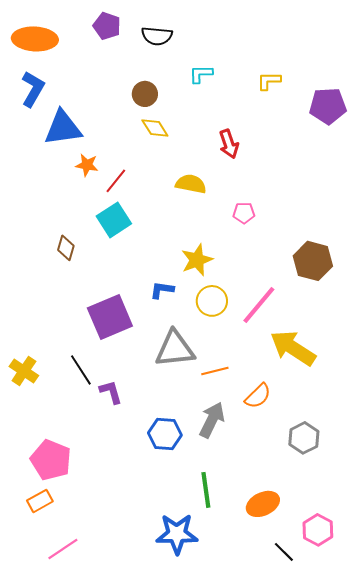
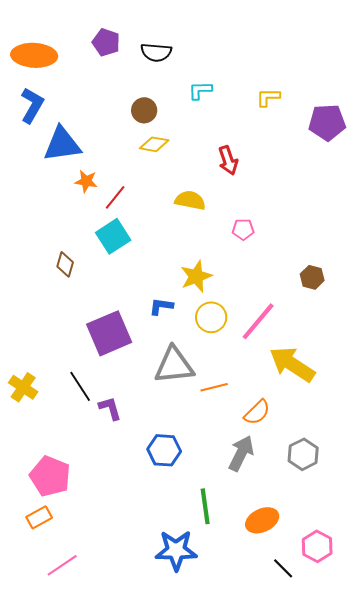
yellow diamond: (155, 128) -> (154, 144), turned -48
brown hexagon: (313, 261) -> (312, 277), size x0.6
gray arrow: (212, 420) -> (241, 453), moved

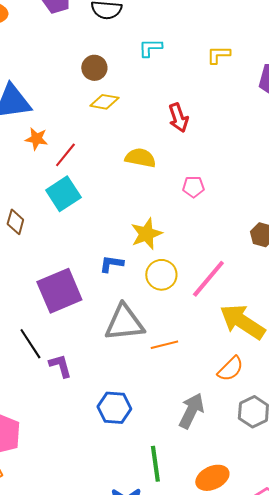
orange semicircle: (257, 412) -> (230, 369), moved

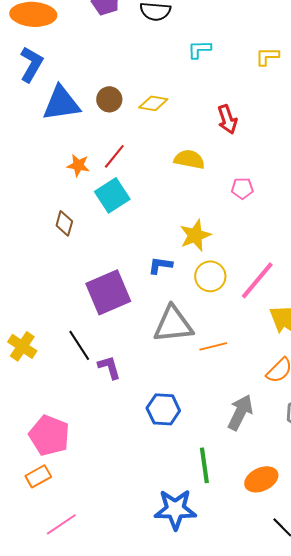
brown circle: (94, 68) -> (109, 99), moved
orange star: (36, 139) -> (78, 165), moved

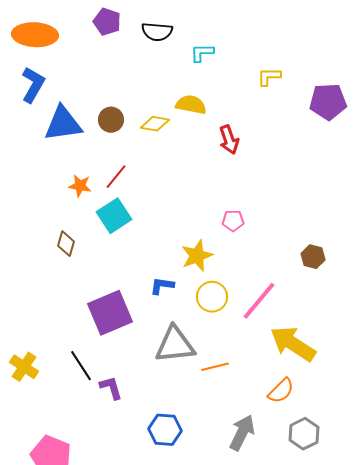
cyan L-shape: (199, 49) -> (202, 53), moved
yellow semicircle: (189, 159) -> (191, 105), moved
pink pentagon: (242, 188) -> (233, 221), moved

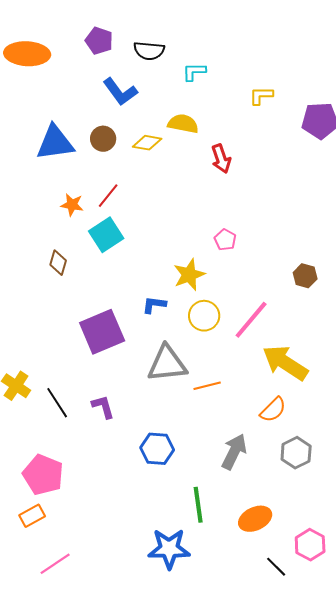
blue L-shape: (33, 85) -> (120, 92), moved, turned 114
pink pentagon: (233, 221) -> (225, 240), turned 30
black line: (81, 366) -> (57, 403), moved

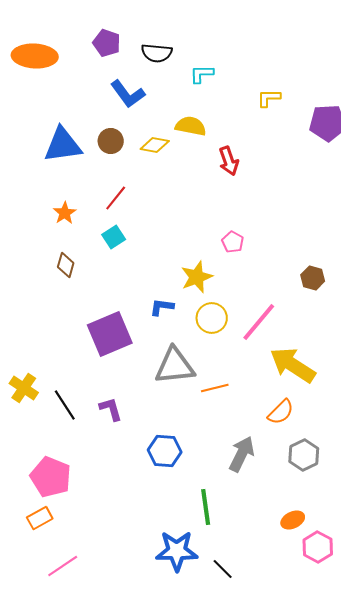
orange star: (72, 205) -> (65, 213), moved, turned 30
cyan square: (106, 235) -> (114, 237), size x0.7
orange ellipse: (255, 519) -> (293, 520), moved, size x0.7
black line: (276, 567) -> (223, 569), moved

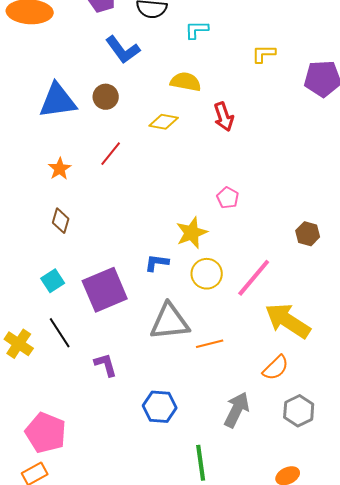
yellow diamond: (155, 145) -> (164, 122), moved
cyan square: (114, 237) -> (53, 281), moved
black line: (65, 405) -> (60, 333), moved

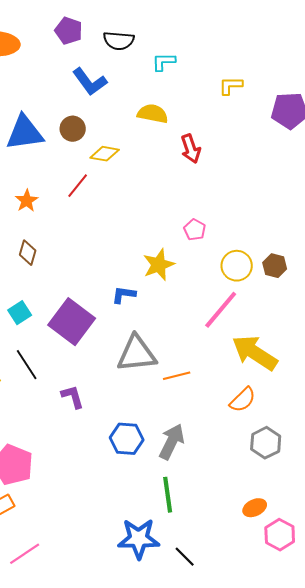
yellow diamond: (164, 122) -> (105, 154), moved
yellow circle: (207, 274) -> (237, 266), moved
purple square: (105, 290) -> (72, 322), turned -30
gray arrow: (237, 410) -> (172, 442), moved

